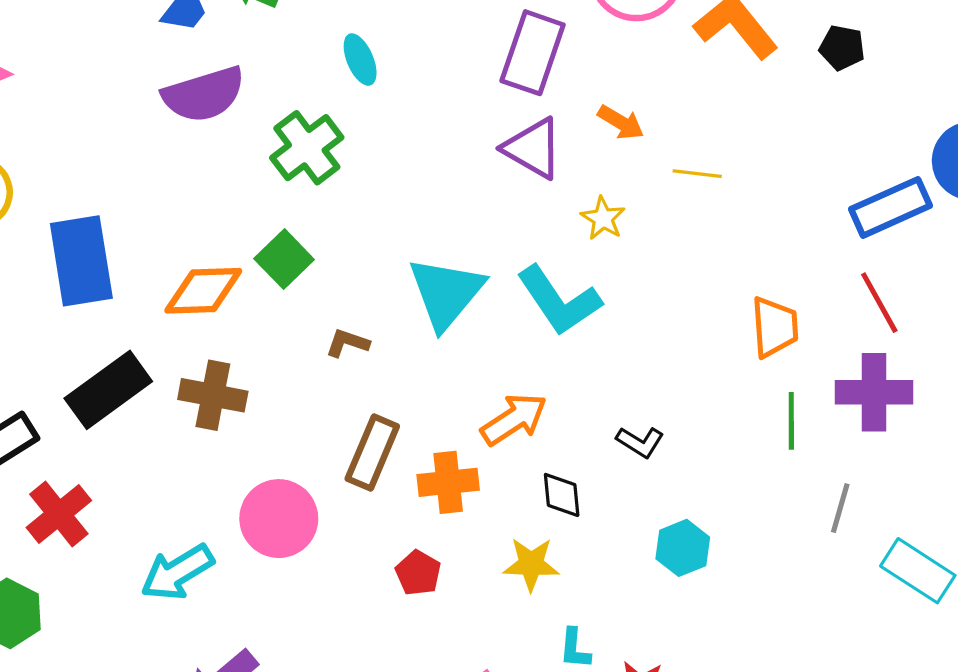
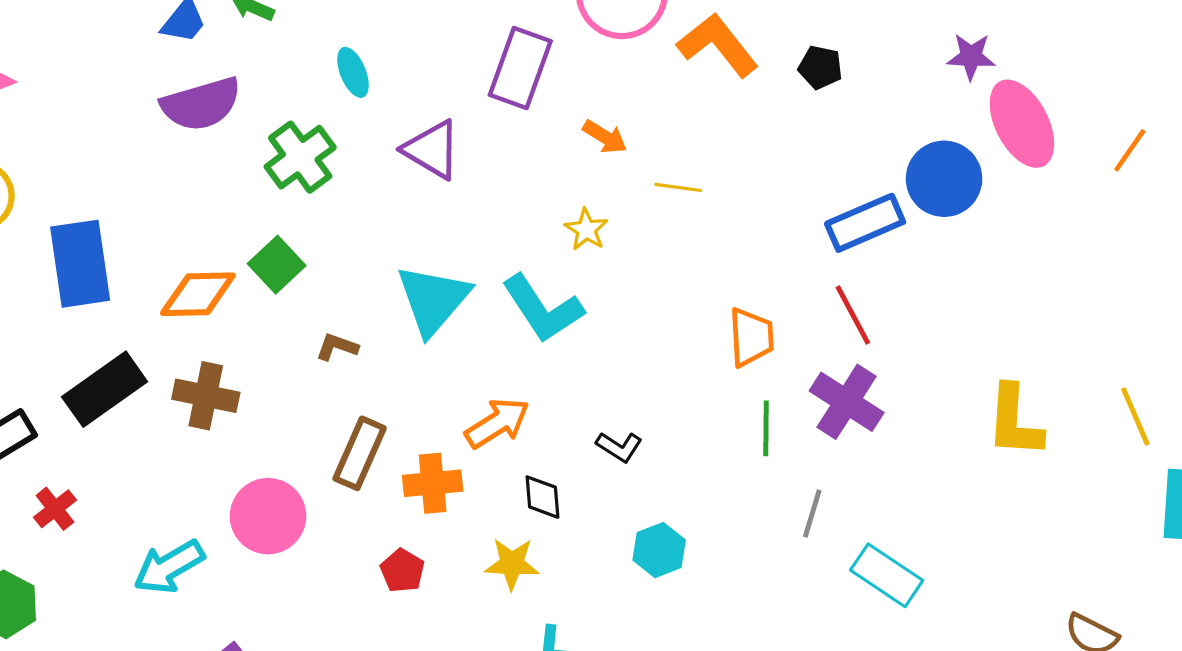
purple triangle: (533, 148) -> (432, 150), moved
purple cross: (874, 392) -> (847, 402), turned 32
red cross: (59, 514) -> (55, 509), size x0.7

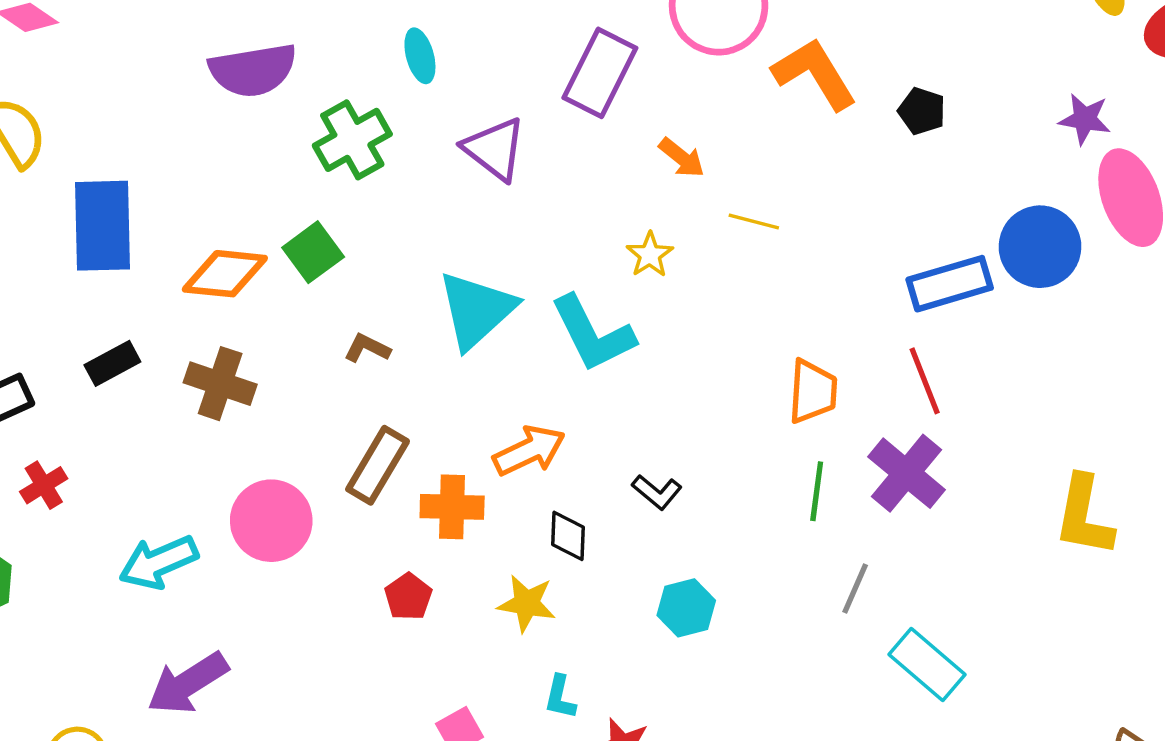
black rectangle: (105, 389) -> (112, 363), size x0.6

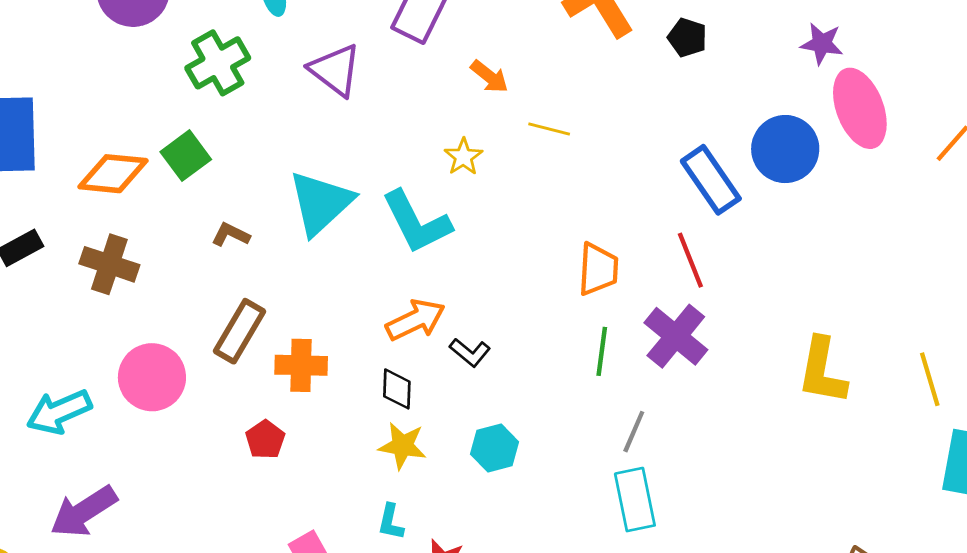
blue rectangle: (950, 284) -> (711, 180), turned 72
orange arrow: (529, 451) -> (415, 320), moved
yellow star: (527, 603) -> (403, 446), moved
cyan rectangle: (927, 664) -> (635, 500), moved, turned 38

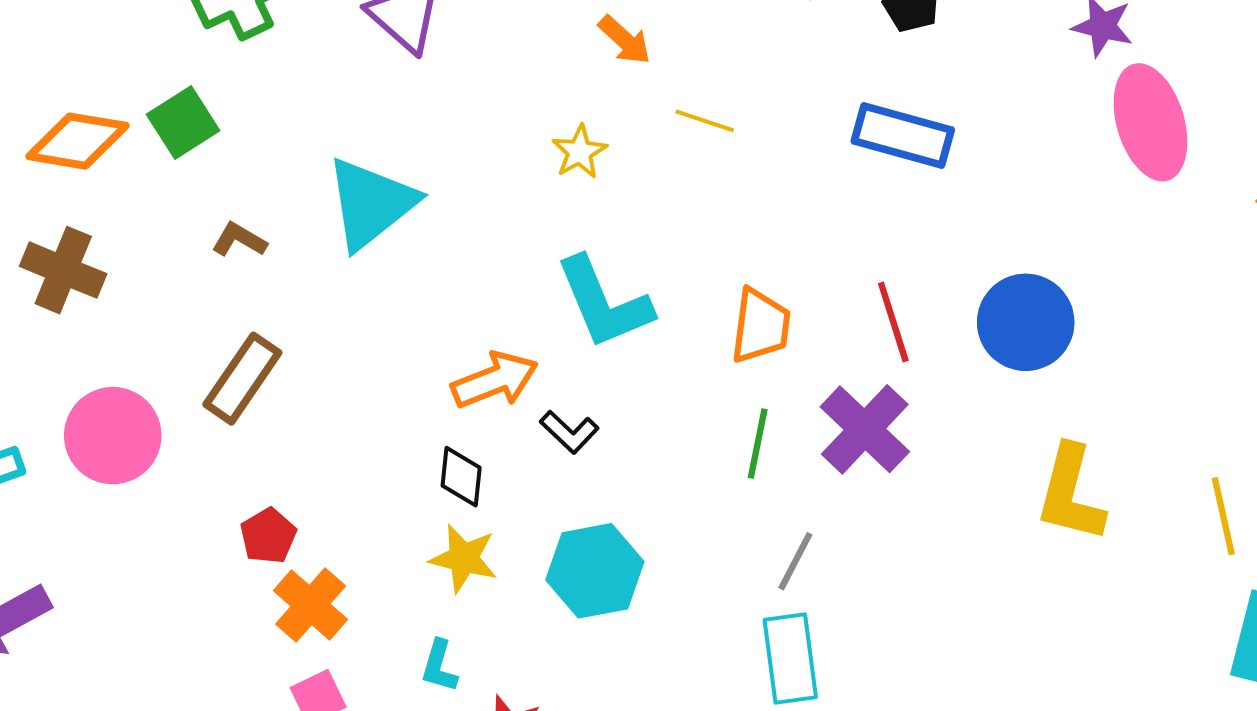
blue circle: (785, 149) -> (1026, 322), moved
blue rectangle: (711, 180) -> (903, 136), moved, turned -44
cyan L-shape: (416, 222) -> (604, 303), moved
orange cross: (301, 365) -> (311, 605), moved, turned 36
cyan hexagon: (495, 448) -> (595, 571), size x1.4

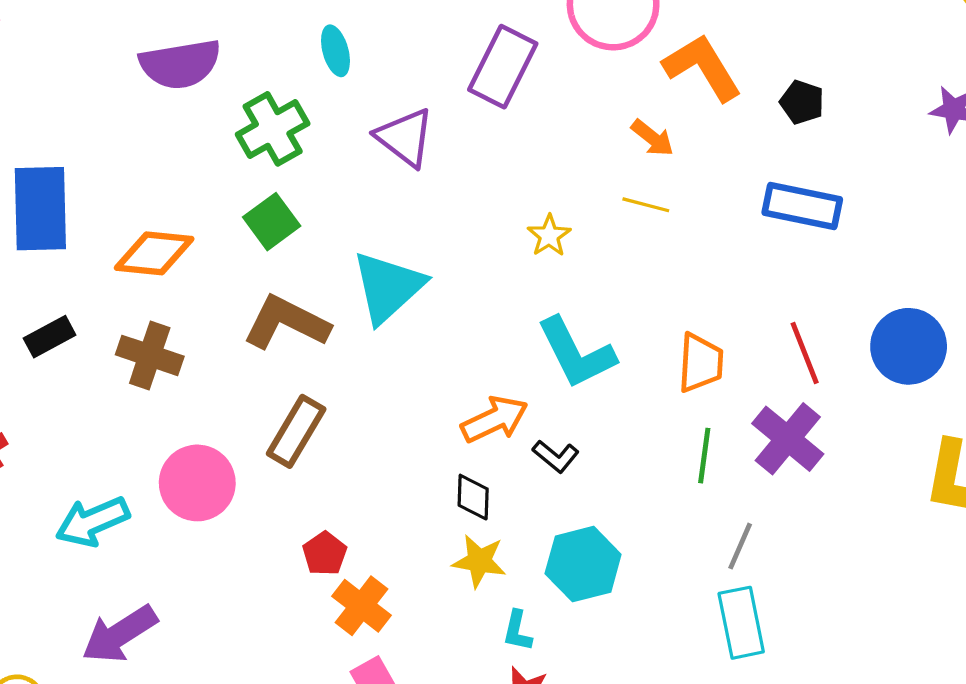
orange arrow: (625, 40) -> (652, 138), moved
green square: (183, 122) -> (272, 222), moved
brown L-shape: (239, 240) -> (286, 323), size x2.0
cyan L-shape: (439, 666) -> (517, 631), moved

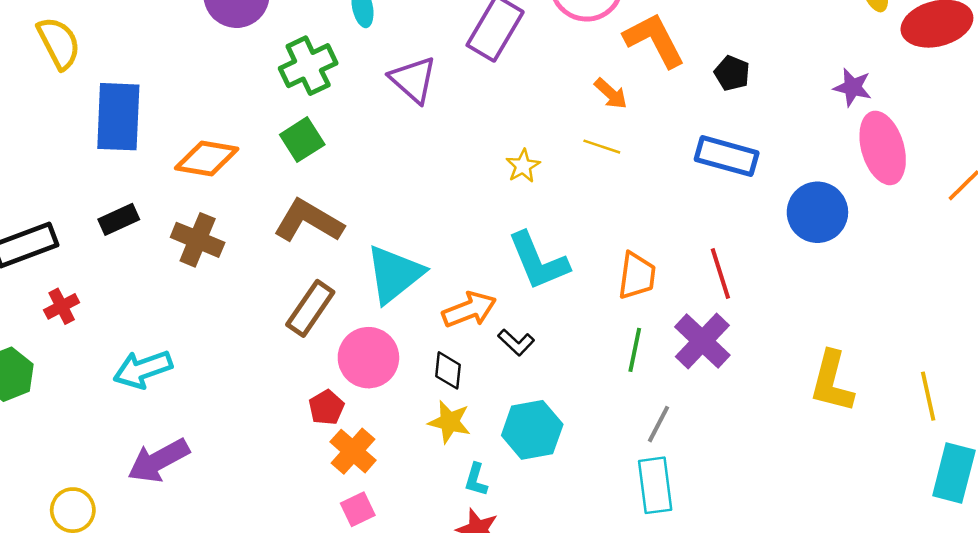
cyan triangle: (388, 287) -> (394, 274), moved
blue circle: (909, 346) -> (817, 212), moved
pink circle: (197, 483) -> (368, 358), moved

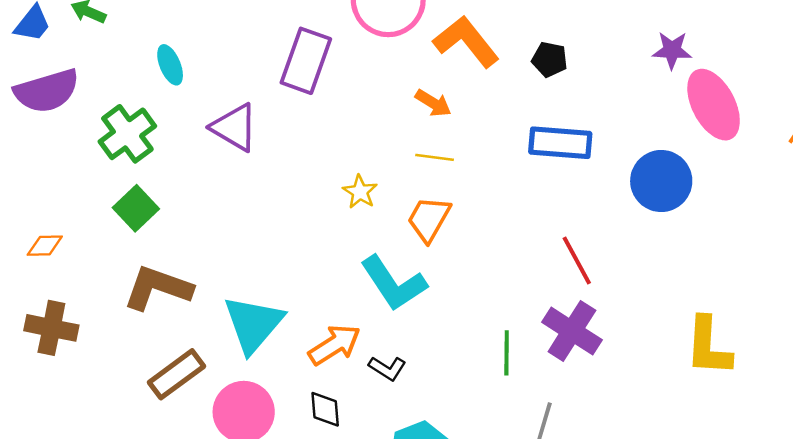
orange diamond: (207, 159) -> (45, 246), size x0.6
orange trapezoid: (637, 276) -> (429, 219), moved, turned -147
brown rectangle: (310, 308) -> (177, 374), turned 30

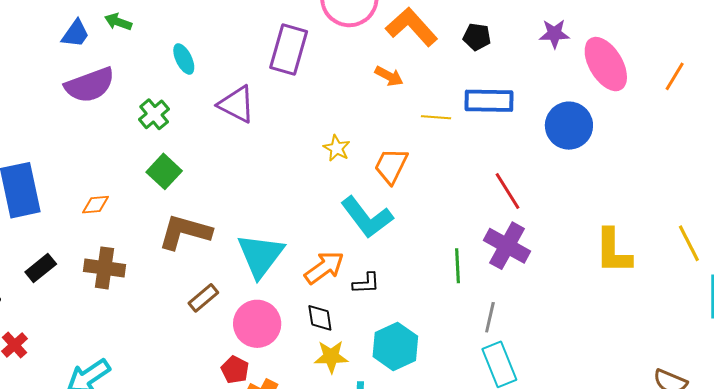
purple star: (672, 50) -> (554, 34), moved
green cross: (127, 134) -> (154, 114), size x0.7
yellow line: (435, 157) -> (436, 117), moved
black L-shape: (387, 368) -> (366, 283), turned -32
brown rectangle: (177, 374) -> (203, 298), size x0.7

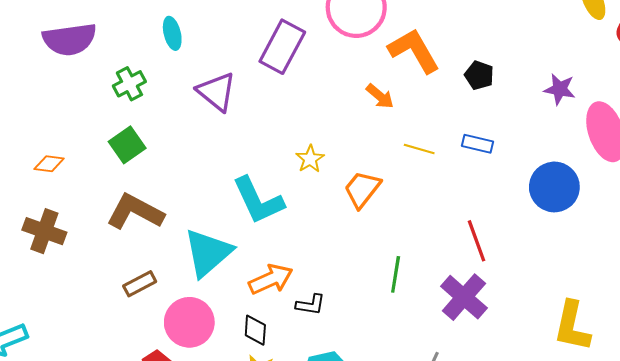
blue rectangle: (489, 101) -> (478, 144), size x0.6
cyan L-shape: (367, 217) -> (258, 200), moved
green line: (458, 266) -> (396, 274), moved

